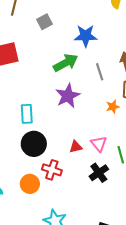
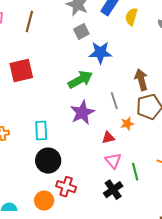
gray square: (45, 22) -> (81, 32), moved
gray line: (100, 72) -> (114, 101), moved
red triangle: (76, 147) -> (108, 138), moved

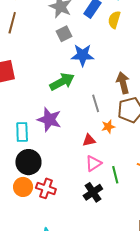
purple star: (82, 113) -> (49, 119), moved, turned -30
pink triangle: (113, 161) -> (93, 163), turned 36
orange circle: (44, 201) -> (23, 187), moved

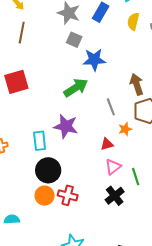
yellow semicircle: (114, 20) -> (133, 21), moved
gray square: (64, 34) -> (74, 40), turned -35

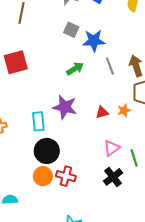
gray square: (74, 40) -> (71, 30), moved
green arrow: (76, 88) -> (75, 69), size x0.7
gray line: (111, 107) -> (110, 66), moved
red triangle: (107, 144) -> (102, 112), moved

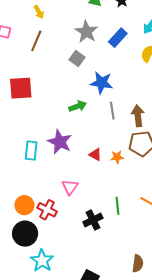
gray square: (71, 30) -> (77, 59), moved
red triangle: (102, 112) -> (95, 155), turned 32
pink triangle: (112, 148) -> (70, 187), moved, turned -30
black circle: (47, 151) -> (25, 234), moved

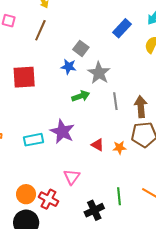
gray star: (86, 32) -> (99, 73), moved
blue star: (102, 83) -> (69, 67), moved, size x0.7
cyan rectangle: (31, 150) -> (33, 140), turned 72

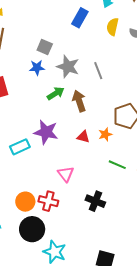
gray line: (115, 101) -> (98, 71), moved
brown arrow: (141, 107) -> (79, 101), moved
green line: (119, 196) -> (117, 165), moved, turned -48
black cross: (94, 210) -> (95, 201), turned -30

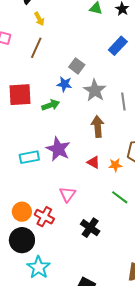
green arrow: (56, 93) -> (51, 105), moved

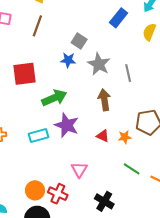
green arrow: (51, 105) -> (54, 98), moved, size x1.4

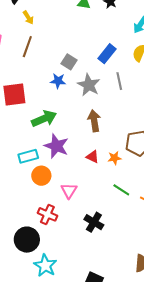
blue rectangle: (119, 18) -> (107, 54), moved
gray line: (128, 73) -> (119, 81), moved
orange circle: (35, 190) -> (41, 176), moved

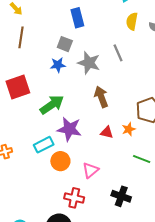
blue rectangle: (107, 54) -> (77, 18), moved, turned -42
pink triangle: (69, 191) -> (90, 170), turned 30

